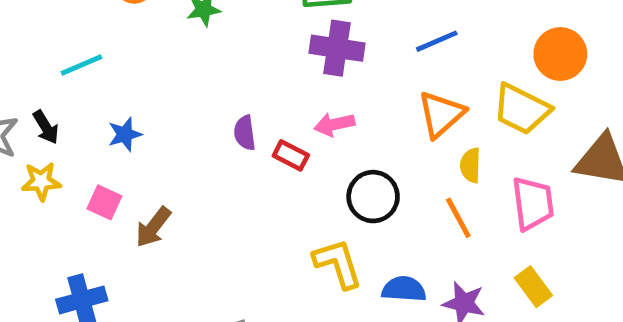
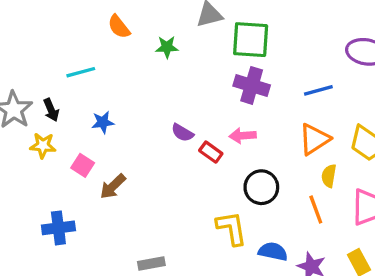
purple semicircle: (245, 133) -> (182, 133), turned -60

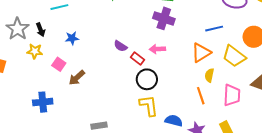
blue line: (318, 90) -> (214, 29), moved
black circle: (261, 187) -> (147, 79), moved

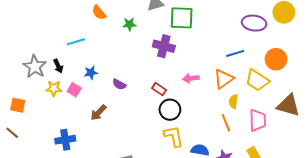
purple cross: (164, 18) -> (164, 46), moved
purple semicircle: (120, 46) -> (119, 84), moved
pink arrow: (157, 49) -> (191, 78), moved
pink square: (59, 64) -> (74, 90), moved

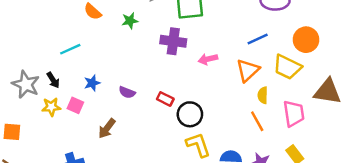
pink arrow: (191, 78) -> (208, 59), moved
red rectangle: (159, 89) -> (165, 99), moved

